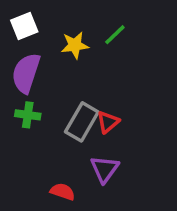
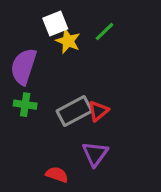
white square: (24, 26) -> (55, 24), moved
yellow star: (75, 45) -> (68, 41), turned 30
gray rectangle: (82, 122) -> (74, 111), turned 32

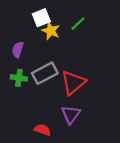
purple semicircle: (24, 66) -> (18, 50), size x0.6
gray rectangle: (74, 111) -> (45, 73), moved
red triangle: (98, 111) -> (73, 83), size x1.6

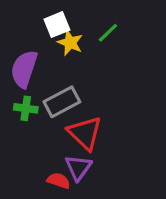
purple semicircle: (18, 50) -> (24, 69), size x1.6
red triangle: (73, 83) -> (85, 133), moved, turned -36
purple triangle: (71, 114) -> (78, 168), moved

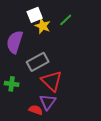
green cross: (26, 108) -> (12, 84), moved

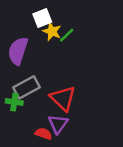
green line: (66, 20) -> (67, 35), moved
gray rectangle: (38, 62) -> (26, 87), moved

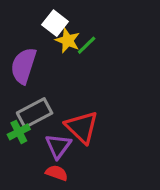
white square: (42, 18) -> (55, 23), turned -30
green cross: (14, 102) -> (19, 132), turned -35
purple triangle: (58, 124) -> (58, 146), moved

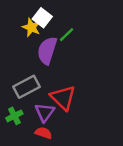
yellow star: (68, 40) -> (31, 27), moved
purple semicircle: (24, 66) -> (47, 50), moved
green cross: (19, 132) -> (14, 116), moved

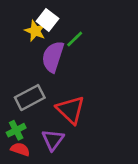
purple triangle: (45, 112) -> (53, 140), moved
red semicircle: (44, 133) -> (20, 149), moved

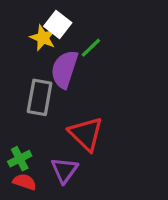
gray rectangle: (30, 98) -> (40, 97), moved, turned -52

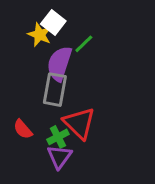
gray rectangle: (40, 97) -> (55, 90), moved
green cross: (20, 159) -> (58, 137), moved
red semicircle: (25, 182) -> (23, 129), moved, turned -150

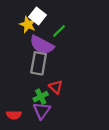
purple semicircle: (59, 64) -> (42, 45), turned -80
red triangle: (79, 123) -> (56, 87), size x0.6
red semicircle: (23, 129) -> (14, 115), moved, turned -48

